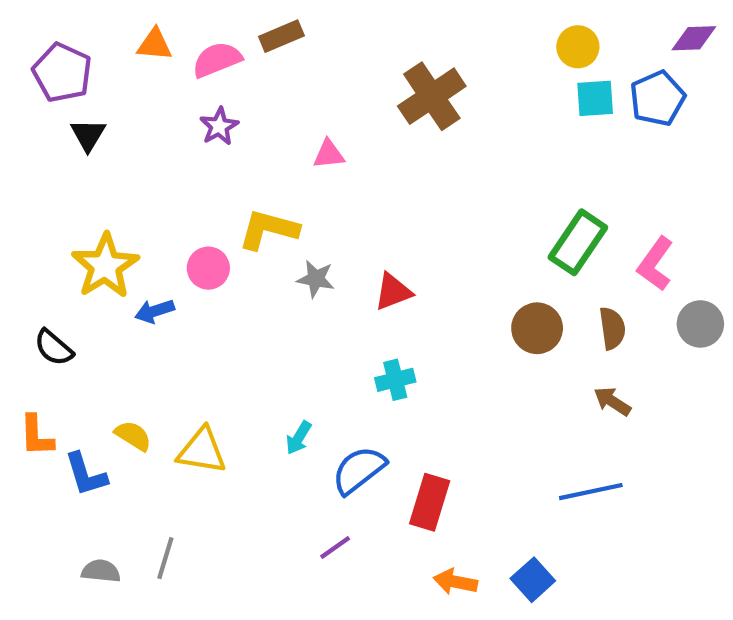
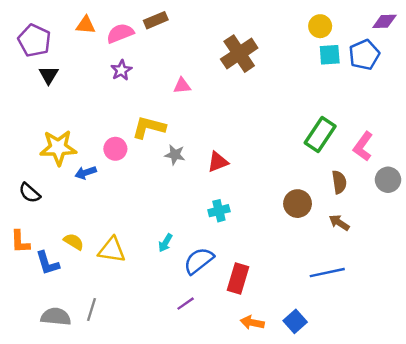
yellow star: (105, 266) -> (58, 148), turned 30
brown circle: (537, 328) -> (298, 204), moved
gray semicircle: (101, 571) -> (56, 317), size x1.4

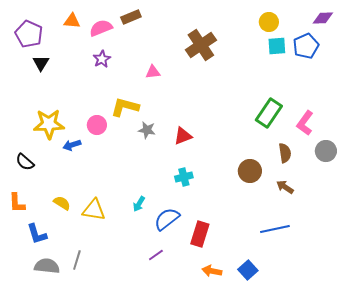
blue L-shape: (48, 263) -> (37, 234), moved

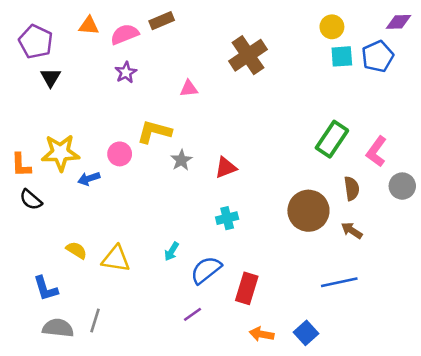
gray star: (147, 130) -> (181, 160), turned 30
brown circle: (250, 171) -> (308, 211), size x1.4
orange L-shape: (17, 203) -> (21, 165), moved

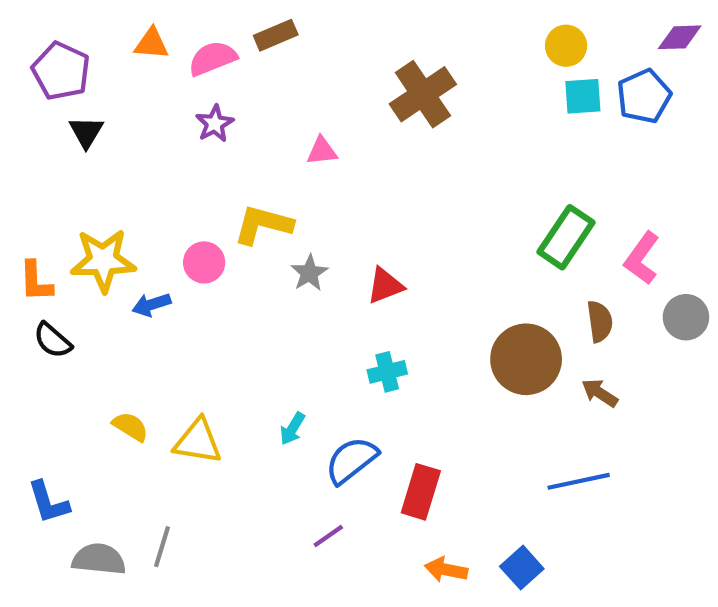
blue L-shape: (46, 288) -> (48, 502), moved

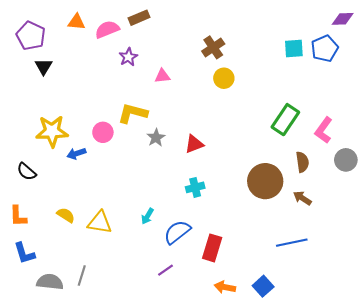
yellow circle: (566, 46) -> (224, 78), moved
brown cross: (423, 94) -> (213, 47), size x0.7
purple star: (215, 124) -> (128, 57), moved
orange L-shape: (36, 281) -> (18, 216), moved

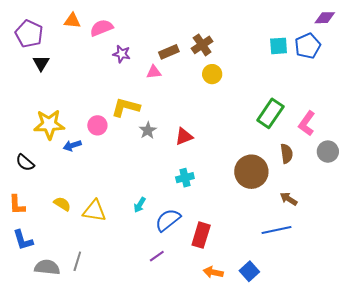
brown rectangle: (139, 18) -> (169, 52), moved
purple star: (128, 57) -> (122, 54), turned -30
brown arrow: (302, 198) -> (289, 199), moved

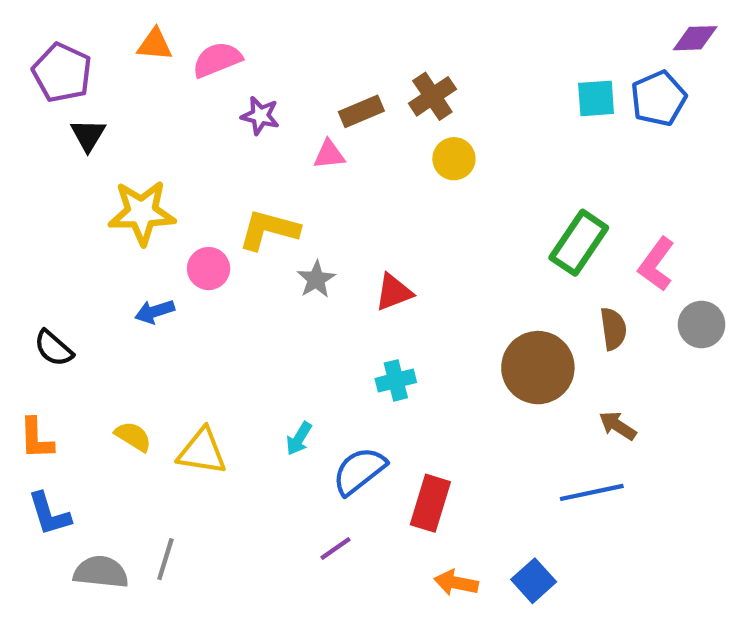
yellow star: (49, 124) -> (142, 213), moved

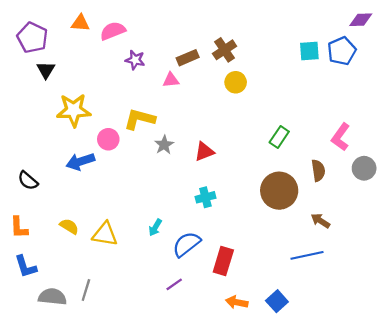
green rectangle: (579, 243) -> (279, 137), moved, size x0.7
blue arrow: (155, 312) -> (80, 162), size x1.4

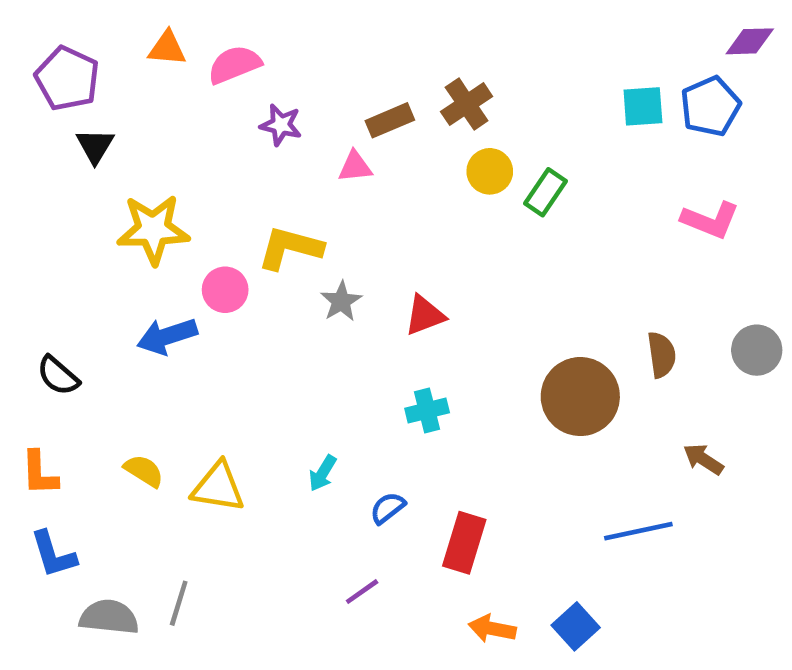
green rectangle: (279, 137) -> (545, 192), moved
pink L-shape: (341, 137) -> (710, 220), moved, turned -104
brown arrow: (320, 221) -> (703, 459), moved
blue semicircle: (186, 244) -> (388, 508), size x0.6

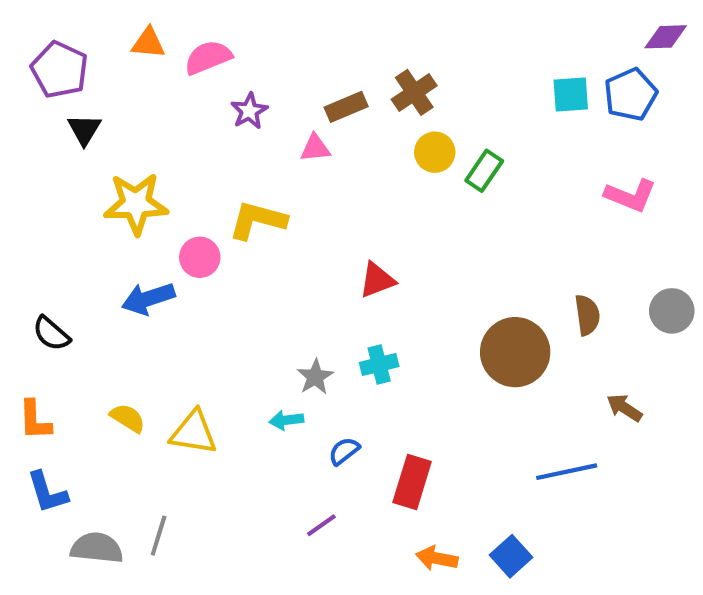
purple star: (281, 125) -> (249, 111), turned 30
gray star: (341, 301) -> (315, 377), moved
cyan arrow: (323, 473) -> (286, 420), turned 52

